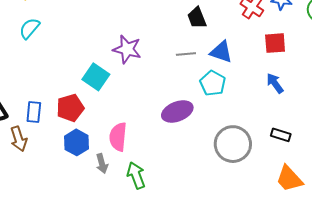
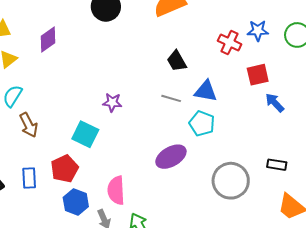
purple star: (127, 49) -> (112, 102), size x0.7
gray line: (186, 54) -> (171, 98), turned 30
blue arrow: (275, 83) -> (275, 103), moved
brown arrow: (19, 139) -> (29, 125), moved

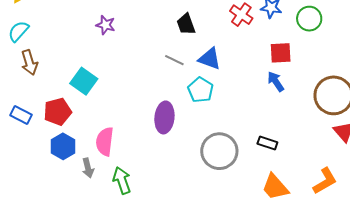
red square: (258, 75) -> (281, 53), moved
purple star: (112, 102) -> (106, 25), moved
purple ellipse: (171, 157) -> (164, 117), turned -64
blue rectangle: (29, 178) -> (21, 115), turned -70

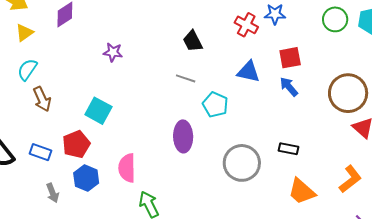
green circle: (309, 19) -> (335, 19), moved
blue triangle: (210, 59) -> (248, 72), moved
gray arrow: (88, 168) -> (53, 193), moved

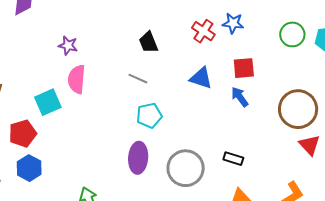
cyan pentagon: (215, 105) -> (149, 115), moved, turned 30
cyan square: (98, 111) -> (48, 102), turned 32
purple ellipse: (183, 136) -> (138, 158), moved
pink semicircle: (127, 168) -> (77, 79), moved

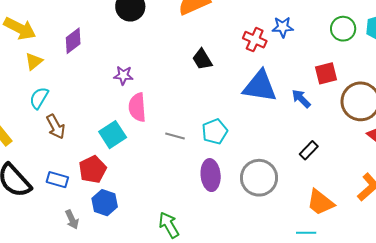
red square: (244, 68) -> (326, 73), moved
blue triangle: (201, 78) -> (260, 86), size x1.5
gray line: (138, 79) -> (175, 136), moved
black rectangle: (233, 159) -> (309, 150), moved, turned -54

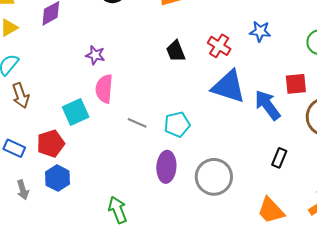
red cross: (255, 40) -> (219, 46), moved
blue arrow: (301, 99) -> (267, 105), size x1.5
black rectangle: (309, 150) -> (279, 158), moved, turned -30

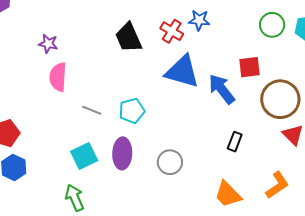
blue star: (260, 31) -> (199, 20), moved
black trapezoid: (176, 51) -> (128, 38), size x1.4
cyan square: (76, 112) -> (84, 156), moved
gray circle: (214, 177) -> (170, 162), size x0.7

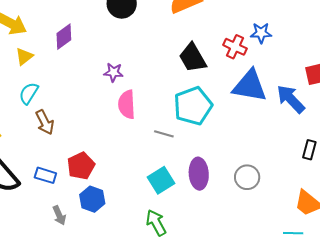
cyan pentagon: (132, 111) -> (193, 106), moved, size x1.5

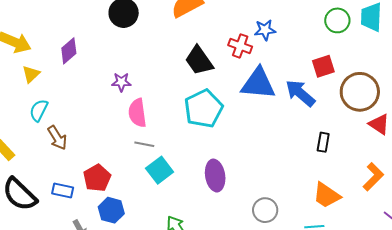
gray line: (164, 134) -> (144, 144), moved
gray circle: (247, 177) -> (265, 210), moved
cyan square: (161, 180) -> (160, 170), moved

